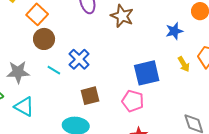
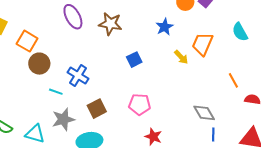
gray star: (18, 72) -> (63, 119), moved
blue square: (147, 73) -> (134, 60), moved, size x0.6

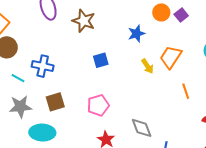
blue cross: (78, 76) -> (43, 66), turned -30
orange line: (233, 80) -> (186, 91), moved
pink pentagon: (140, 104) -> (98, 105), turned -30
gray diamond: (204, 113) -> (142, 128), moved

